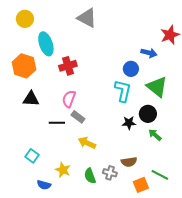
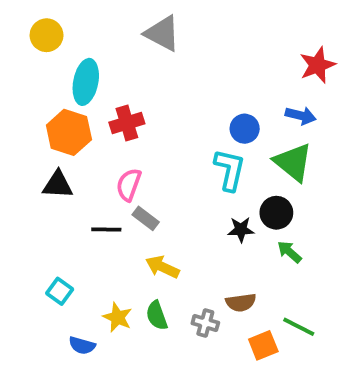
cyan ellipse: (46, 44) -> (86, 82), turned 30
blue arrow: (149, 53) -> (301, 116), moved
orange hexagon: (24, 66) -> (69, 132), moved
green semicircle: (90, 176) -> (157, 316), moved

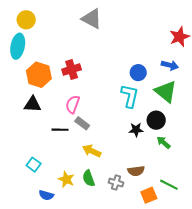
cyan ellipse: (86, 82) -> (18, 46), moved

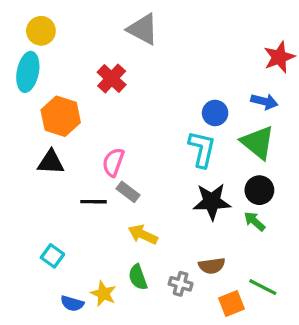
red cross: (72, 69) -> (112, 78), moved, turned -30
black circle: (156, 120) -> (259, 190), moved
black star: (136, 130) -> (212, 202), size x1.6
yellow star: (66, 179) -> (103, 294), moved

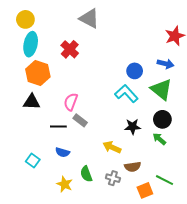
cyan ellipse: (28, 72) -> (31, 44), moved
cyan L-shape: (202, 149) -> (126, 94), turned -55
black star: (212, 202) -> (133, 127), size x0.7
yellow arrow: (143, 235) -> (112, 147), moved
blue semicircle: (72, 303) -> (63, 152), moved

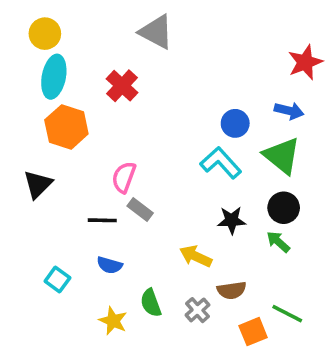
black triangle: (32, 102) -> (38, 184), moved, turned -48
gray cross: (113, 178) -> (197, 310), turned 32

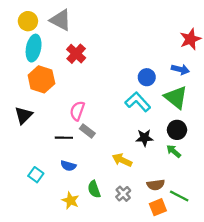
gray triangle: (156, 32) -> (60, 20), moved
brown semicircle: (232, 290) -> (156, 185), moved

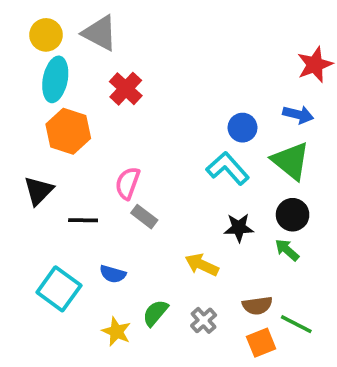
black line: (64, 138) -> (83, 220), moved
cyan square: (36, 175) -> (59, 289), size x1.6
green semicircle: (94, 189) -> (155, 313), turned 60

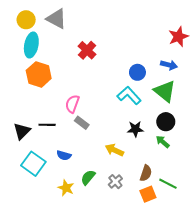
red cross: (126, 89) -> (87, 50), moved
black triangle: (39, 191) -> (22, 131), moved
brown semicircle: (257, 306) -> (146, 173), turned -63

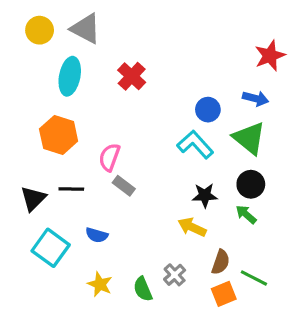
cyan ellipse: (31, 45) -> (70, 76), moved
orange hexagon: (39, 74) -> (59, 135), moved
yellow arrow: (114, 150) -> (192, 227), moved
green semicircle: (88, 177) -> (143, 289), moved, turned -63

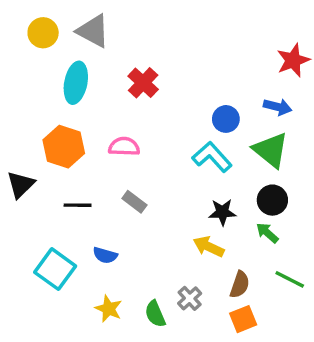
pink semicircle: (109, 157) -> (124, 147), moved, turned 72
black triangle: (33, 199) -> (21, 185), moved
green line: (254, 278) -> (290, 279), moved

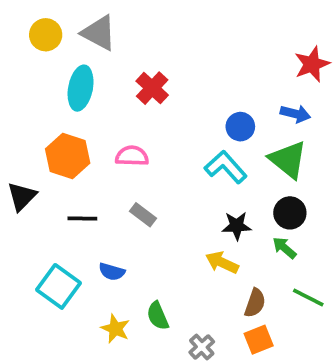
gray cross: (190, 298) -> (202, 347), moved
green semicircle: (155, 314) -> (158, 316), moved

